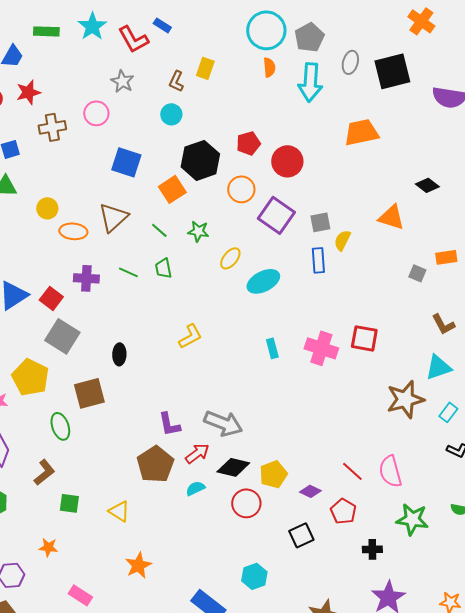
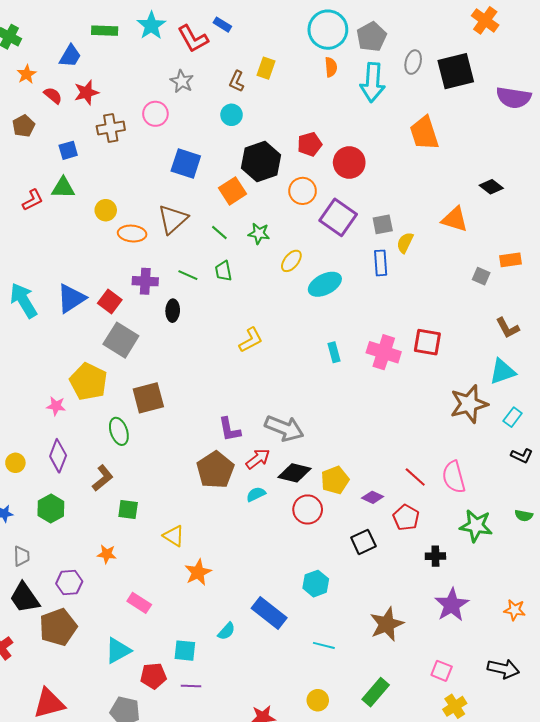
orange trapezoid: (361, 132) -> (424, 133), turned -96
black ellipse: (119, 354) -> (173, 311), moved
yellow triangle: (119, 511) -> (174, 536), moved

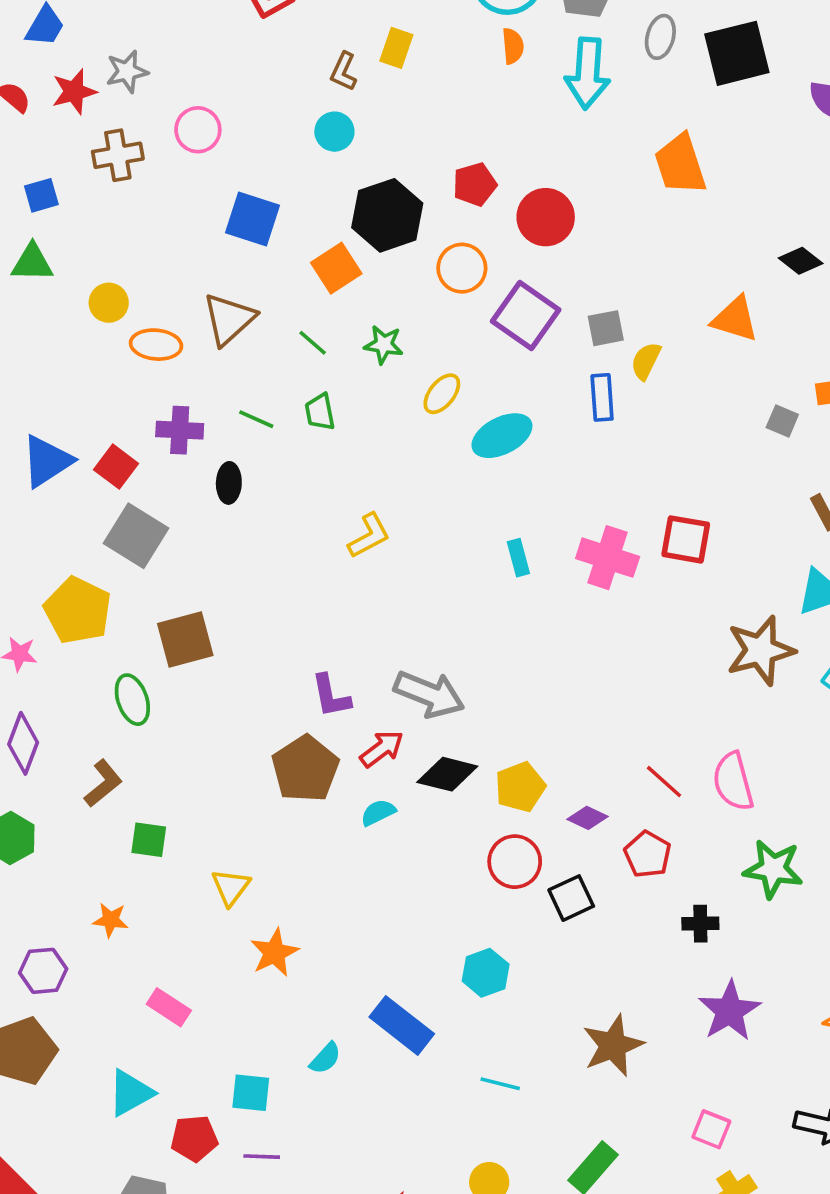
gray star: (182, 81) -> (127, 71), moved, turned 30
red circle: (308, 509) -> (515, 862), moved
yellow triangle: (174, 536) -> (231, 887), turned 35

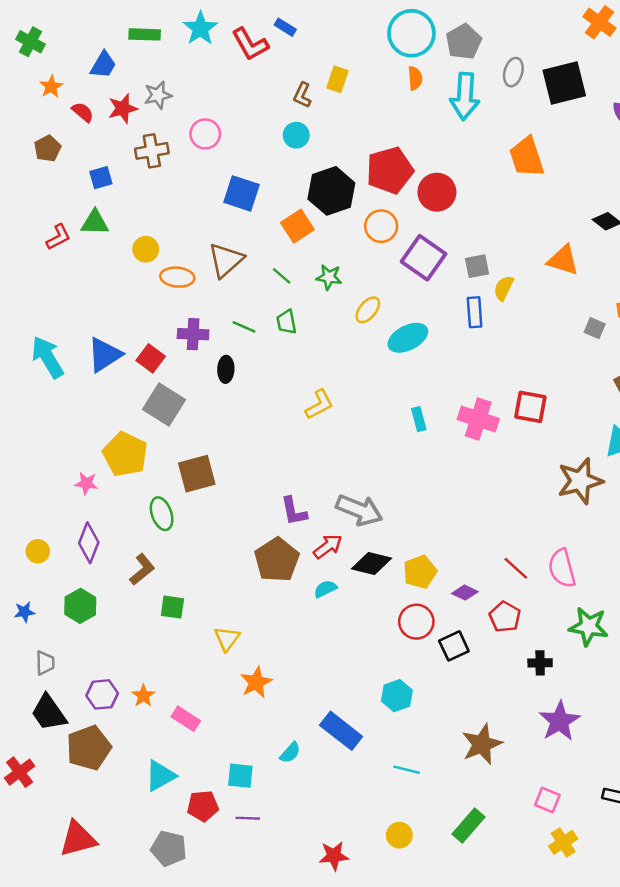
red pentagon: (475, 184) -> (390, 170), size x1.6
orange star: (111, 920) -> (143, 696), moved, turned 30

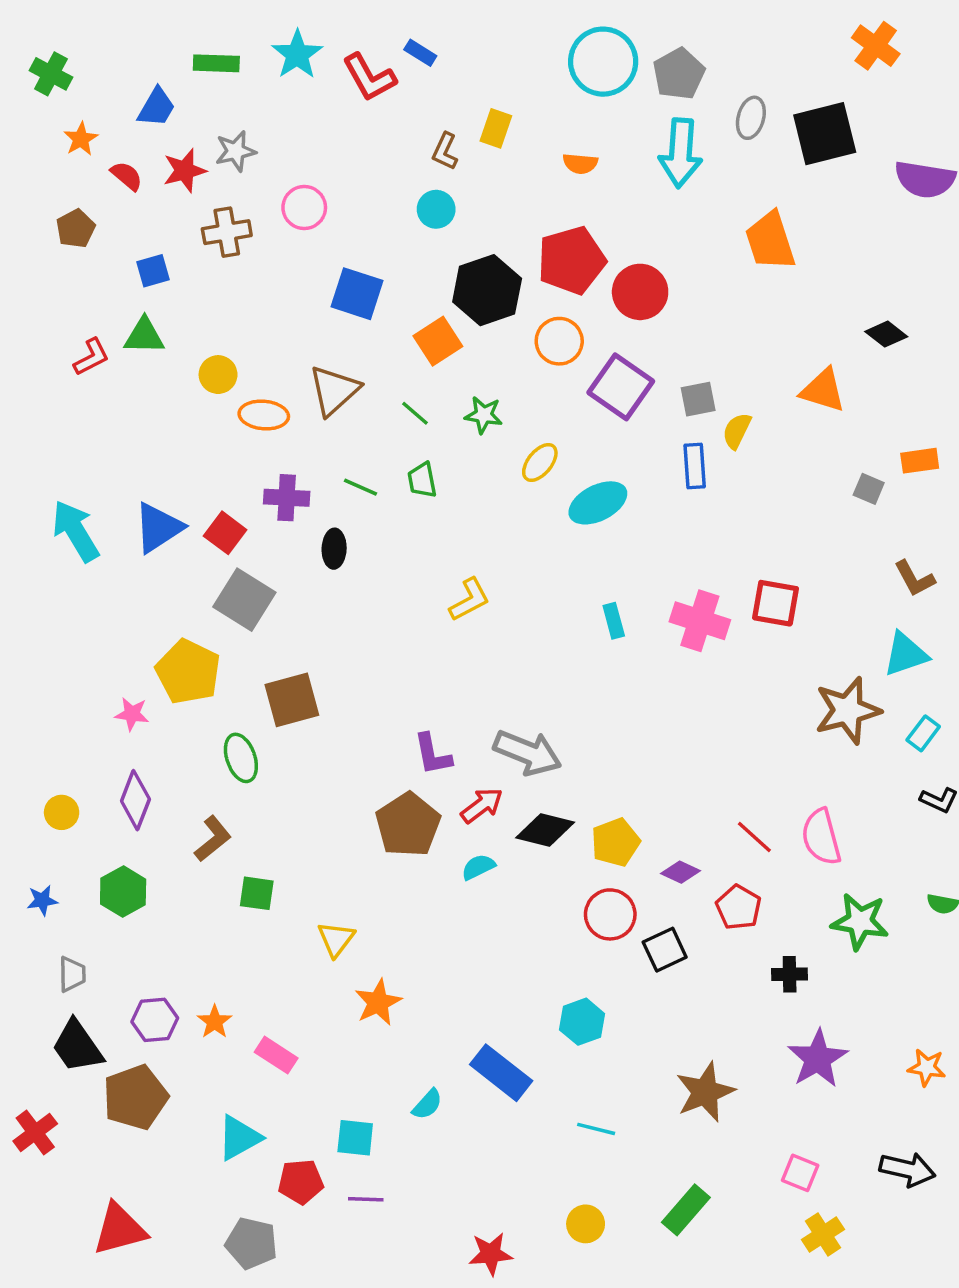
orange semicircle: (415, 78) -> (580, 164), moved, turned 100

